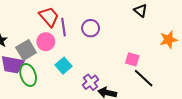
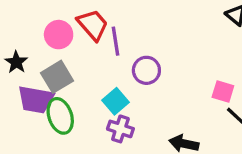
purple circle: (91, 28) -> (146, 70), moved
pink circle: (46, 42) -> (59, 35), moved
purple cross: (91, 82) -> (120, 129), moved, turned -35

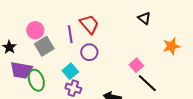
red trapezoid: (93, 25) -> (89, 24), moved
gray square: (57, 77) -> (44, 46), moved
pink square: (223, 91) -> (136, 65), turned 32

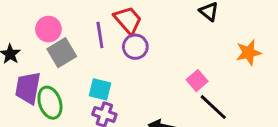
purple circle: (89, 52) -> (135, 47), moved
purple trapezoid: (21, 70) -> (28, 88), turned 90
cyan square: (70, 71) -> (100, 89), turned -35

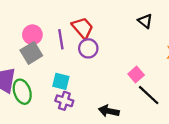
pink circle: (48, 29) -> (32, 35), moved

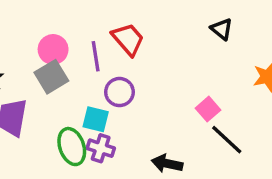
purple circle: (88, 48) -> (119, 92), moved
green ellipse: (22, 92) -> (72, 147), moved

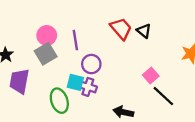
black triangle: (222, 29) -> (144, 31), moved
red trapezoid: (128, 39) -> (121, 29), moved
purple cross: (101, 148) -> (88, 87), moved

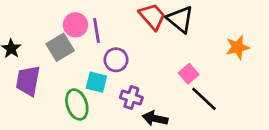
black triangle: (144, 31) -> (180, 19), size x1.5
pink circle: (47, 35) -> (75, 25), moved
purple cross: (88, 87) -> (131, 98), moved

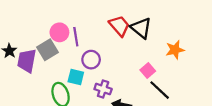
orange star: (238, 47) -> (175, 50), moved
purple trapezoid: (28, 81) -> (27, 61), moved

